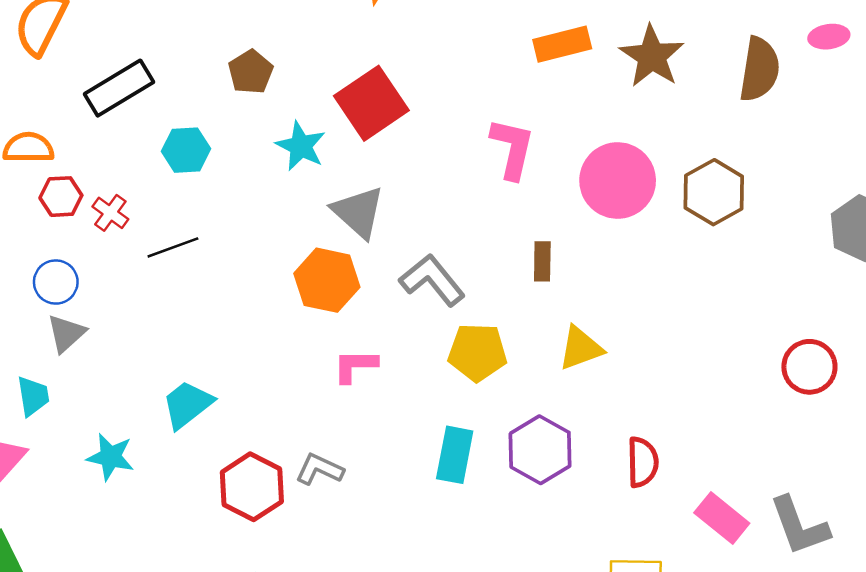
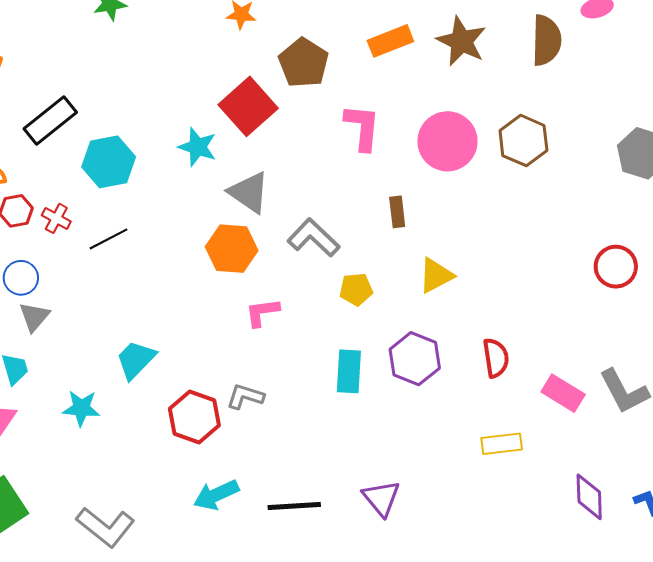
brown pentagon: (251, 72) -> (304, 63), moved, size x1.4
cyan hexagon: (186, 150) -> (109, 162), size x1.4
yellow pentagon: (477, 352) -> (356, 289), size x0.7

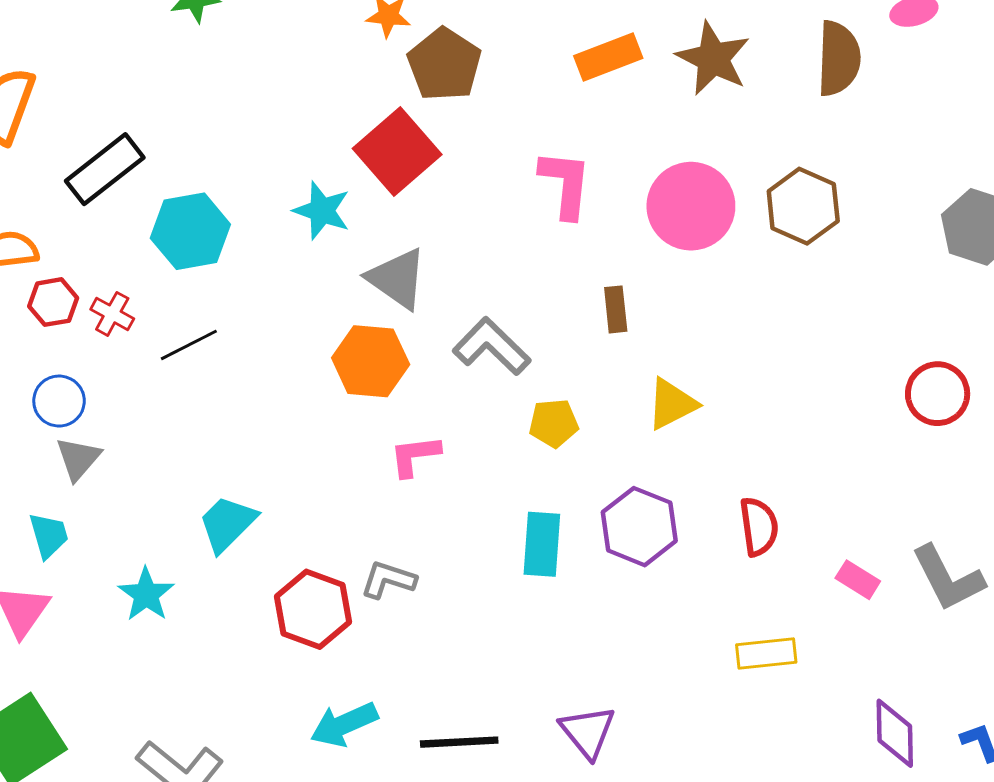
brown pentagon: (304, 63) -> (444, 64), moved
pink rectangle: (563, 393) -> (858, 580), size x0.7
cyan star: (81, 408) -> (146, 594), turned 30

